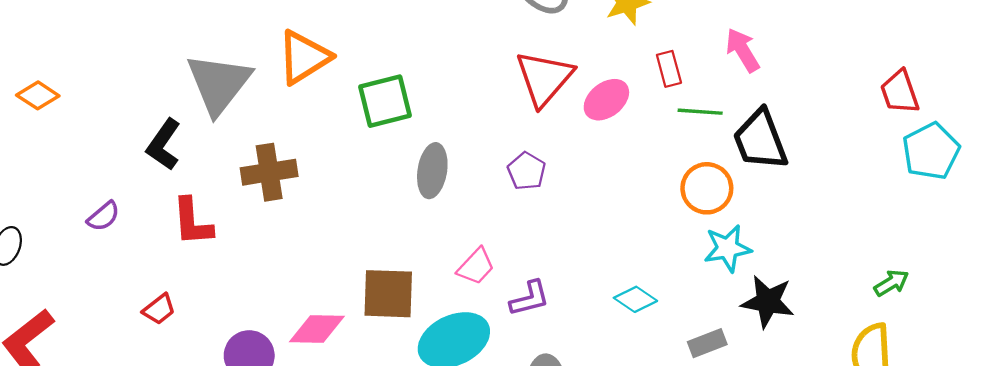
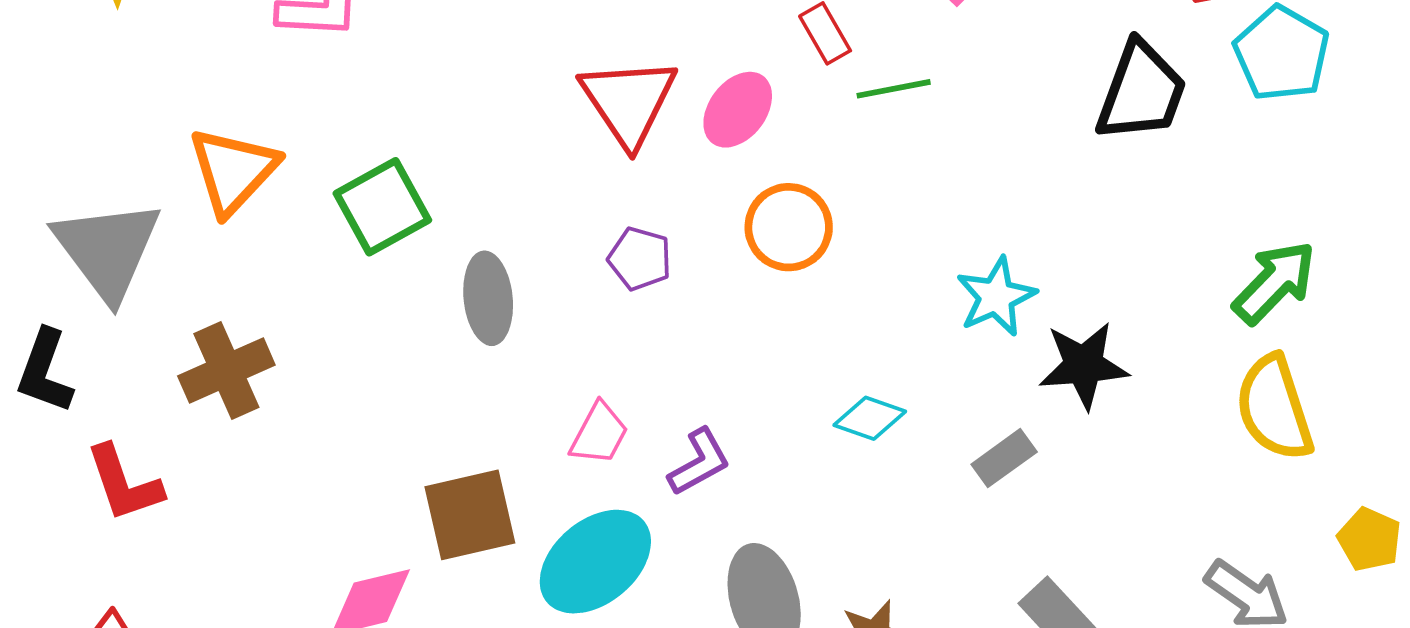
black trapezoid: (760, 140) -> (1141, 92), moved, turned -124
orange circle: (707, 188) -> (789, 227), moved
green arrow: (891, 283) -> (1274, 282), size x1.6

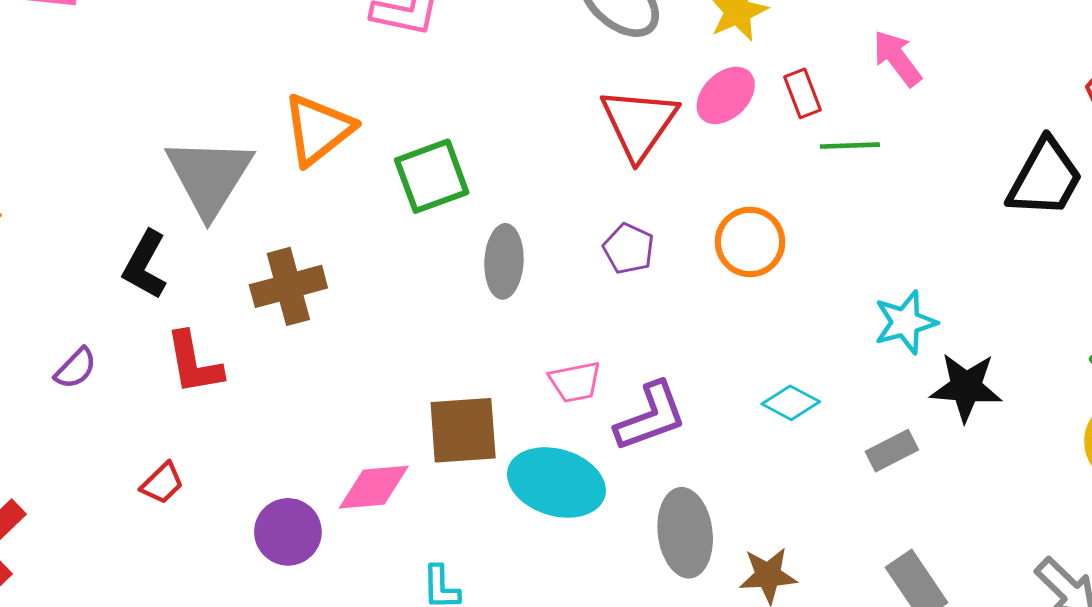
pink ellipse: (738, 110) -> (726, 95), moved
pink trapezoid: (599, 434) -> (575, 382), turned 42
purple L-shape: (699, 462) -> (651, 417), size x1.4
cyan ellipse: (595, 562) -> (556, 482), turned 48

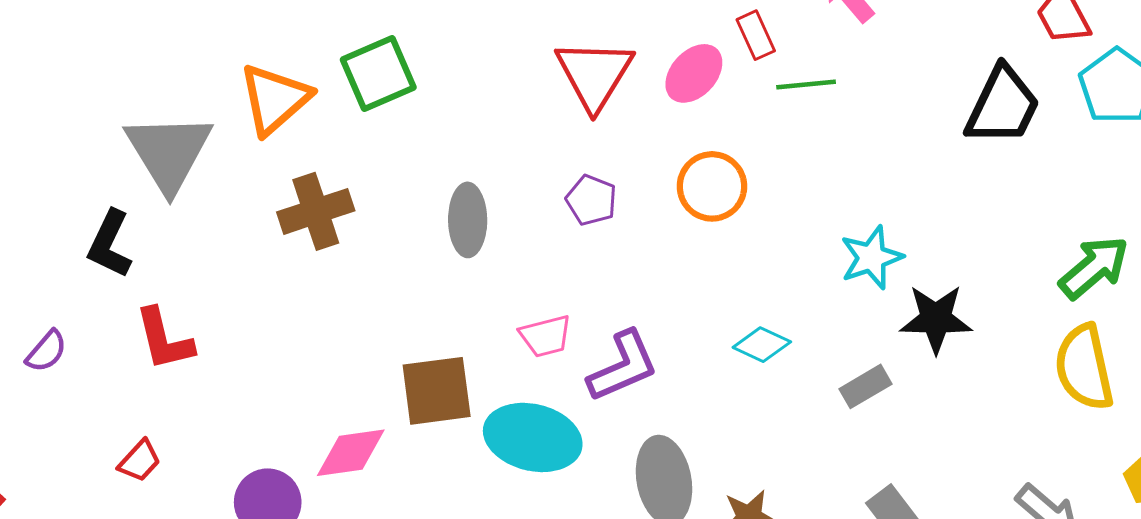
pink ellipse: (726, 95) -> (694, 73), moved
green square: (432, 176) -> (378, 74), moved
brown cross: (288, 286) -> (316, 211), moved

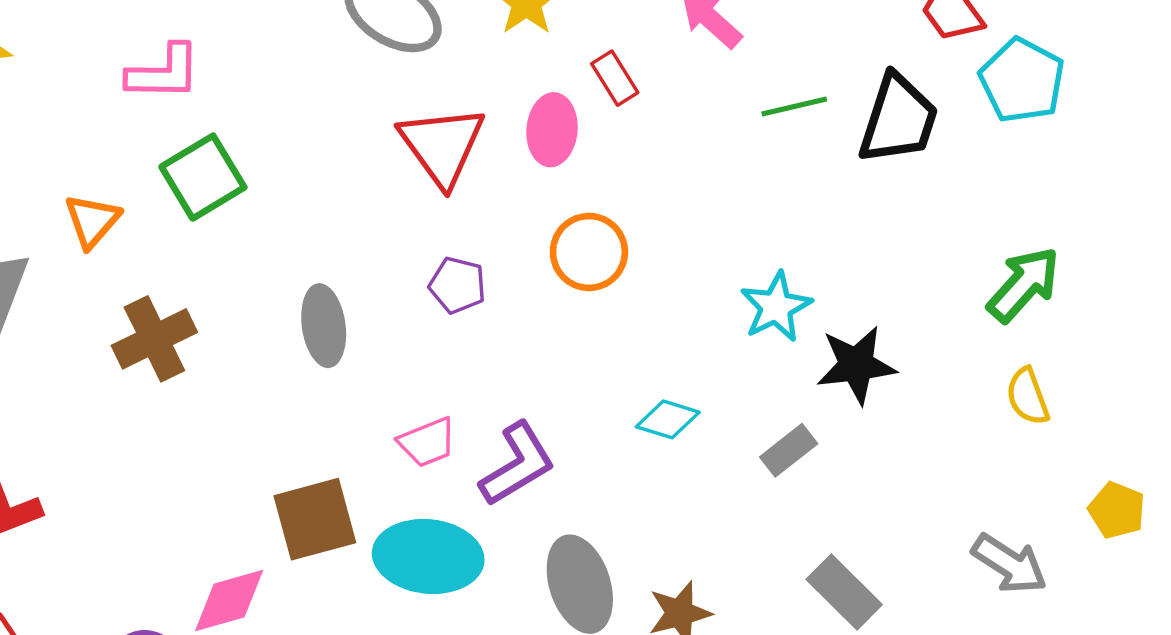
pink ellipse: (694, 73) -> (552, 130), turned -30
green line: (806, 85) -> (794, 107), moved
orange triangle: (275, 99) -> (92, 221), size x0.7
yellow semicircle: (1084, 367) -> (1028, 396), size x0.6

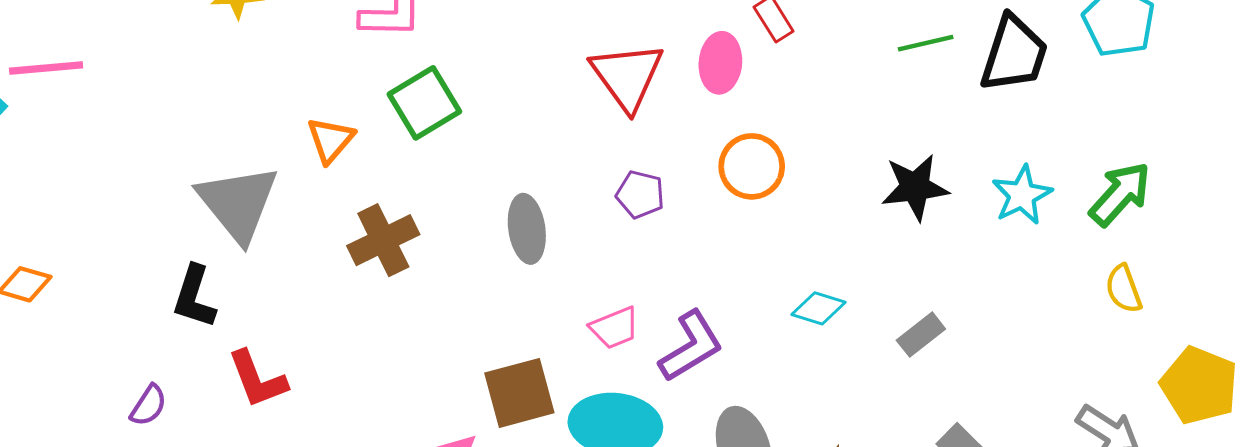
cyan star: (776, 307) -> (1022, 195), moved
black star: (856, 365) -> (915, 187), moved
yellow pentagon: (1117, 510) -> (1199, 385), size x1.6

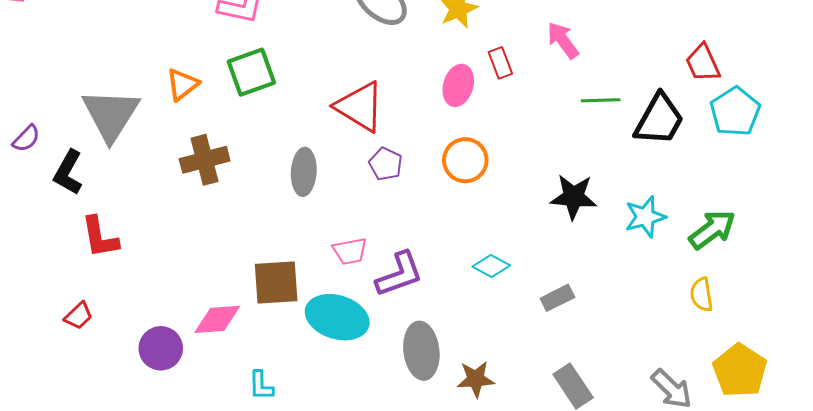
red triangle: (627, 76) -> (360, 107), moved, turned -34
purple semicircle: (148, 405) -> (26, 139), moved

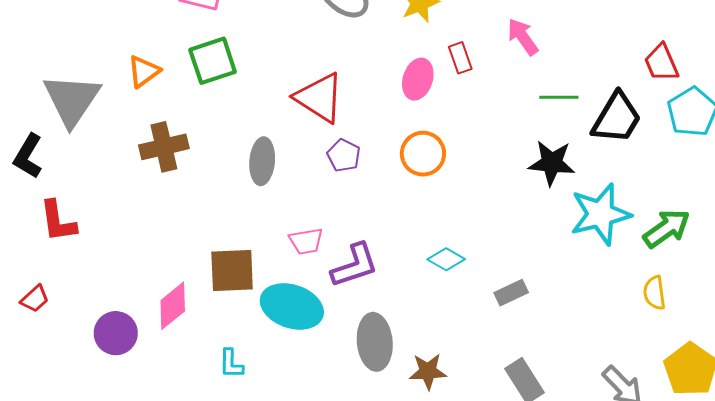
black star: (574, 197) -> (552, 163), moved
cyan star: (645, 217) -> (600, 214), size x1.5
pink diamond: (217, 319) -> (173, 306), turned -36
cyan L-shape: (261, 386) -> (231, 364), moved

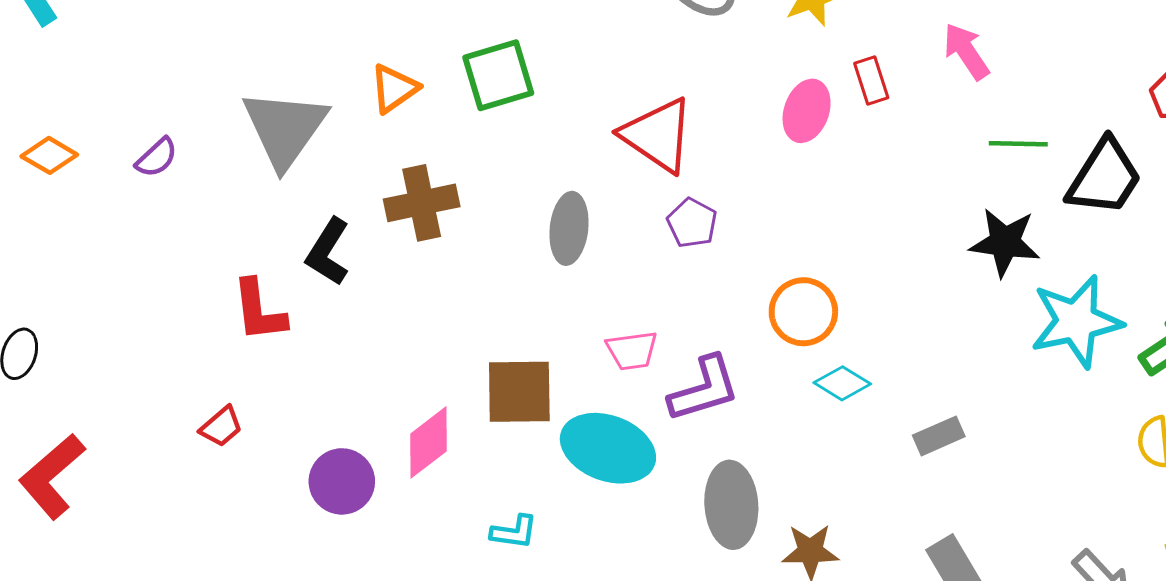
orange circle: (423, 154) -> (803, 312), moved
black L-shape: (28, 156) -> (328, 252), moved
cyan L-shape: (231, 364) -> (514, 532), turned -84

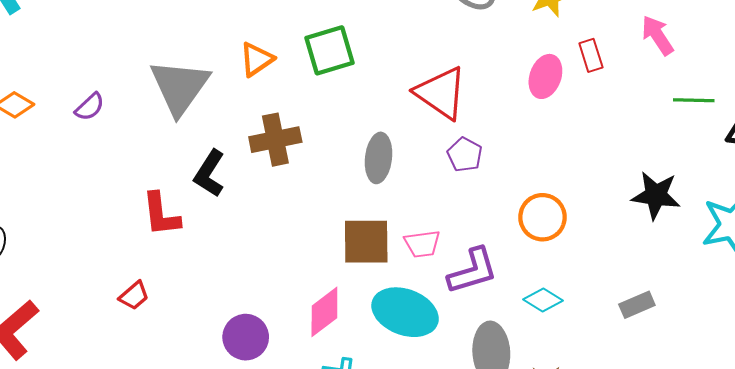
black star: (1005, 242) -> (656, 195), moved
cyan diamond: (842, 383) -> (543, 300), moved
brown square: (519, 392) -> (366, 242), moved
pink diamond: (429, 442) -> (324, 312), moved
purple circle: (342, 481) -> (246, 337), moved

